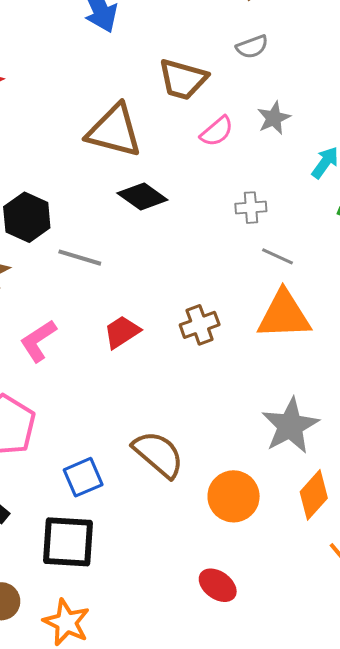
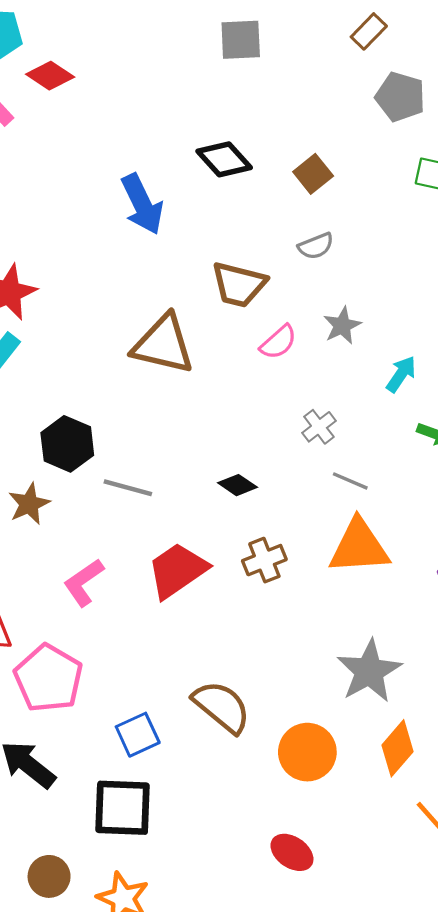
black diamond: (142, 197) -> (237, 485), moved, size x0.7
gray cross: (251, 208) -> (319, 427), turned -32
red trapezoid: (122, 332) -> (177, 570), size x1.5

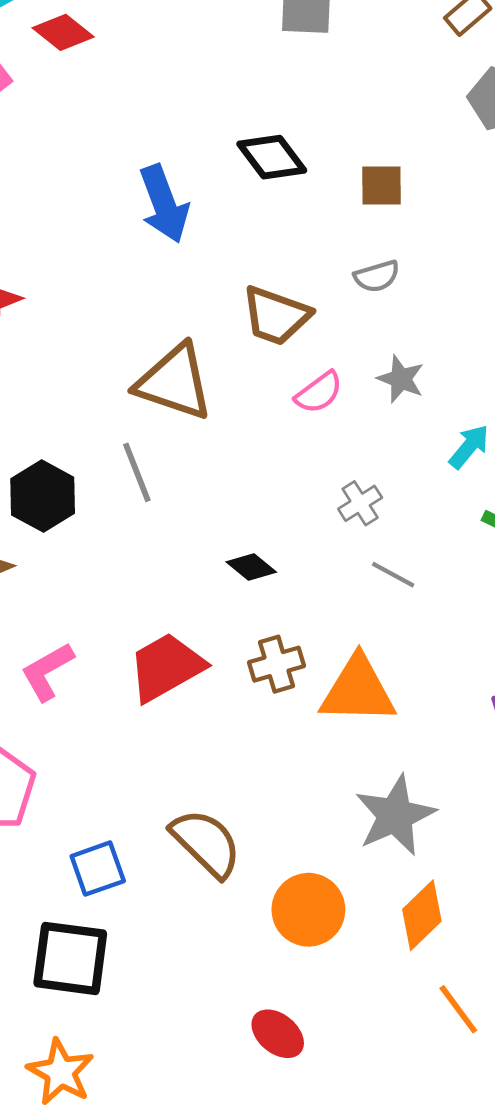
brown square: (313, 174) -> (382, 185), turned 33
gray star: (342, 326) -> (401, 379), turned -30
gray line: (128, 488) -> (137, 472), moved, turned 48
orange triangle: (359, 547) -> (358, 690), moved

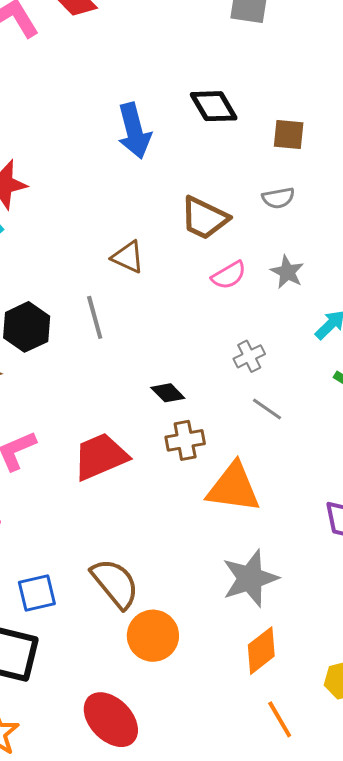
brown triangle: (174, 382) -> (128, 257), size x0.6
brown cross: (276, 664) -> (185, 440), moved
orange circle: (308, 910) -> (153, 636), moved
red ellipse: (278, 1034) -> (111, 720), moved, size x1.5

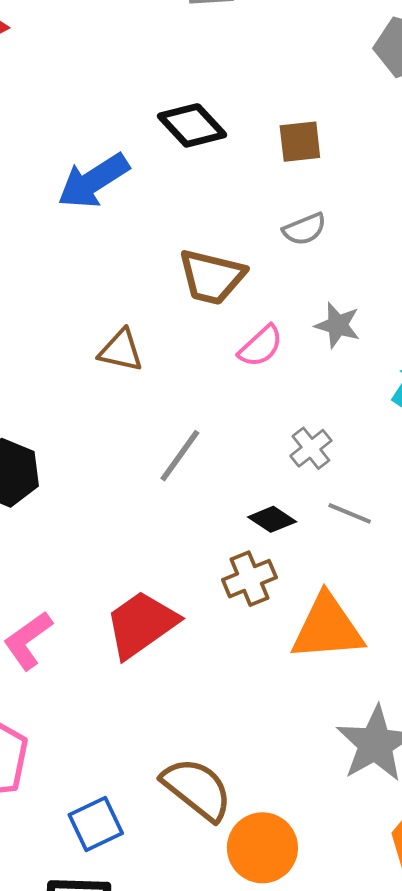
blue arrow: (134, 131) -> (93, 181), turned 84
gray line: (95, 317) -> (180, 456), moved, turned 63
black diamond: (168, 393) -> (272, 519), moved

